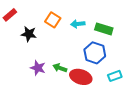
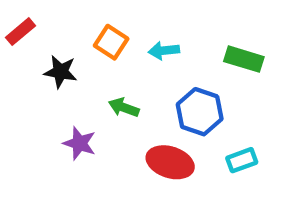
green rectangle: (104, 29) -> (244, 59), moved
green arrow: (60, 68) -> (124, 107), moved

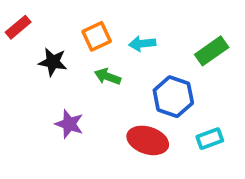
orange square: (111, 42) -> (97, 36), turned 32
green rectangle: (244, 59) -> (212, 51), turned -52
green arrow: (124, 107) -> (108, 77), moved

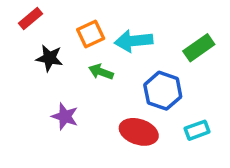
red rectangle: (18, 27) -> (31, 19), moved
cyan arrow: (142, 44) -> (134, 41), size x1.5

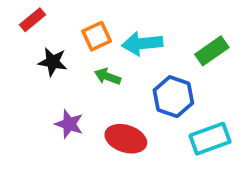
cyan rectangle: (197, 130) -> (210, 139), size x1.5
red ellipse: (139, 132) -> (126, 139), moved

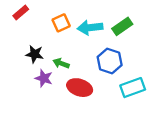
green rectangle: (212, 51) -> (122, 26), moved
black star: (53, 62) -> (35, 54), moved
green arrow: (108, 76) -> (61, 63), moved

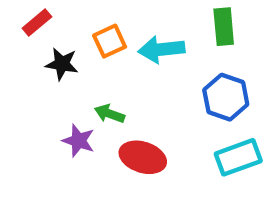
green rectangle: (122, 26) -> (224, 27), moved, turned -60
black star: (35, 54) -> (62, 64), moved
blue hexagon: (110, 61) -> (226, 97), moved

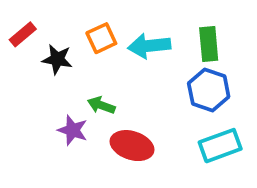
red rectangle: (37, 22) -> (23, 34), moved
green rectangle: (224, 27) -> (209, 44), moved

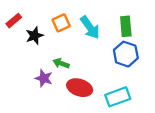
cyan arrow: (149, 46) -> (90, 27), turned -120
black star: (57, 59) -> (35, 36), turned -30
cyan rectangle: (220, 146) -> (118, 97), moved

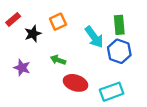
cyan arrow: (90, 27) -> (94, 37), moved
purple star: (44, 78) -> (22, 68), moved

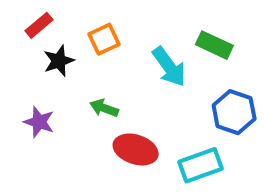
red rectangle: (13, 19) -> (39, 25), moved
green rectangle: (119, 25) -> (214, 45), turned -60
blue hexagon: (119, 51) -> (234, 112), moved

